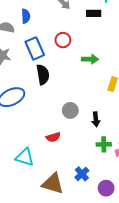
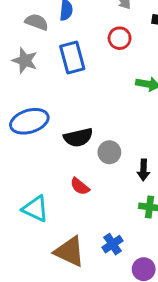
red circle: (63, 40) -> (120, 38), moved
black semicircle: (43, 75) -> (78, 137), moved, turned 78
red semicircle: (53, 137) -> (80, 186), turned 48

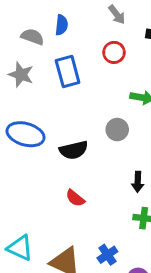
blue ellipse: (29, 121) -> (26, 134), turned 33
gray circle: (109, 152) -> (117, 130), moved
cyan triangle: (35, 209) -> (20, 248), moved

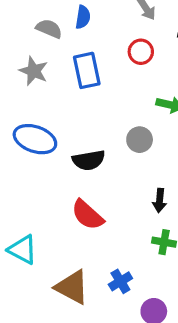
red semicircle: (75, 198) -> (87, 215), size x1.5
cyan triangle: (20, 248) -> (23, 250), moved

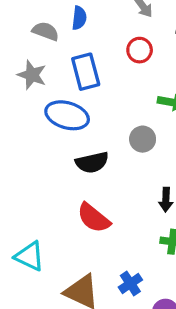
blue ellipse: (35, 139) -> (67, 115), moved

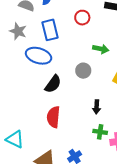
black semicircle: (92, 162) -> (53, 84), turned -42
red semicircle: (94, 218) -> (53, 117), turned 55

